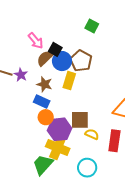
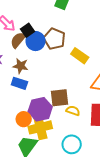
black square: (55, 49) -> (28, 30), turned 32
yellow rectangle: (69, 81) -> (80, 56), moved, turned -66
orange circle: (46, 117) -> (24, 119), moved
yellow cross: (58, 147) -> (40, 127), turned -30

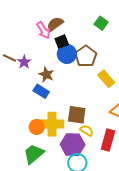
brown semicircle: (18, 40) -> (55, 24), moved
purple hexagon: (40, 109) -> (73, 145), moved
yellow cross: (40, 127) -> (52, 124), moved

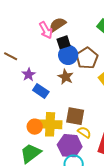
purple star: (24, 62) -> (29, 75), moved
brown star: (46, 75) -> (66, 77), moved

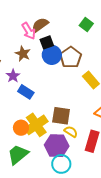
brown star: (66, 77) -> (23, 54), moved
yellow cross: (50, 124) -> (36, 125), turned -35

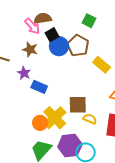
green square: (86, 24) -> (89, 21), moved
brown semicircle: (40, 25) -> (43, 18), turned 36
purple hexagon: (57, 146) -> (70, 146), moved

